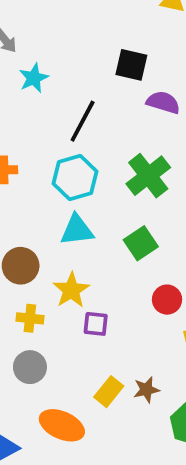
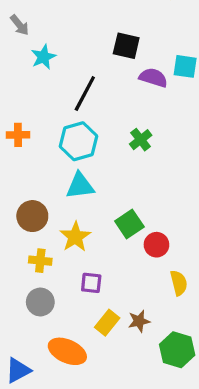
green cross: (148, 176) -> (141, 140), size x0.6
green square: (141, 243) -> (129, 224), moved
purple square: (96, 324) -> (91, 283), moved

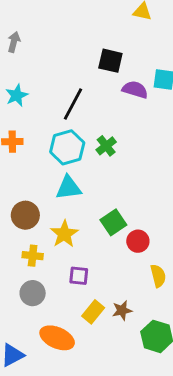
gray arrow: (20, 25) -> (14, 42), turned -126
cyan star: (43, 57) -> (17, 95), moved
green cross: (141, 140) -> (106, 146), moved

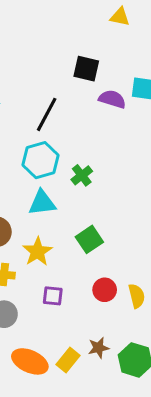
green cross: (106, 146) -> (82, 175), moved
red circle: (138, 241) -> (105, 290), moved
brown star: (122, 310) -> (99, 348), moved
yellow rectangle: (93, 312) -> (68, 360), moved

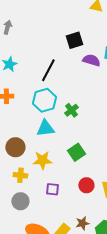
black square: (86, 69) -> (74, 40), turned -30
yellow star: (38, 252) -> (42, 160), turned 30

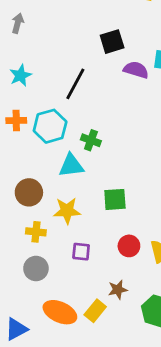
cyan hexagon: (44, 100) -> (50, 126), moved
green cross: (71, 110) -> (91, 140), moved, turned -32
green square: (76, 152) -> (115, 199), turned 30
brown star: (82, 223) -> (118, 290), moved

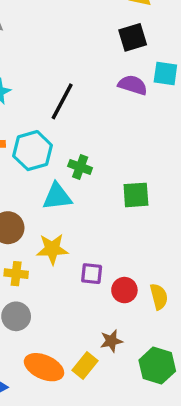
black square: (112, 42) -> (133, 37), moved
green square: (115, 199) -> (136, 195), moved
purple square: (81, 252) -> (92, 274), moved

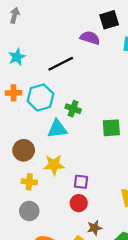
purple semicircle: (133, 85) -> (90, 38), moved
black line: (62, 101) -> (61, 64), turned 35
red circle: (124, 290) -> (79, 203), moved

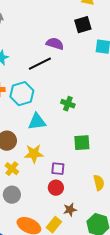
purple semicircle: (90, 38) -> (55, 44), moved
green cross: (73, 109) -> (68, 104), moved
green square: (111, 128) -> (82, 143), moved
yellow cross: (29, 182) -> (12, 169), turned 32

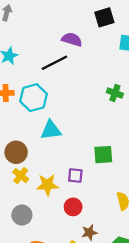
green cross: (68, 104) -> (115, 93), moved
yellow star: (34, 154) -> (47, 185), moved
yellow cross: (12, 169) -> (21, 176), moved
purple square: (58, 169) -> (75, 176), moved

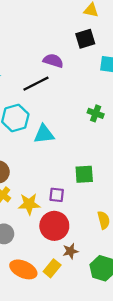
cyan triangle: (51, 130) -> (44, 134), moved
red circle: (73, 207) -> (54, 226), size x1.6

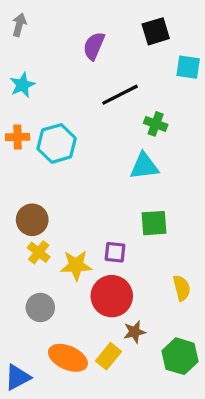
purple semicircle: (53, 61) -> (94, 46), moved, turned -84
black line: (36, 84) -> (120, 95), moved
green cross: (96, 113) -> (156, 124), moved
cyan triangle: (44, 134) -> (144, 166), moved

